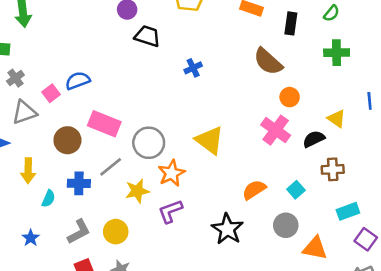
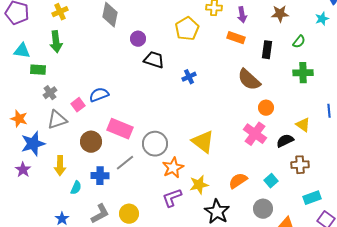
blue cross: (193, 68) -> (189, 77), moved
yellow star: (137, 191) -> (199, 185), moved

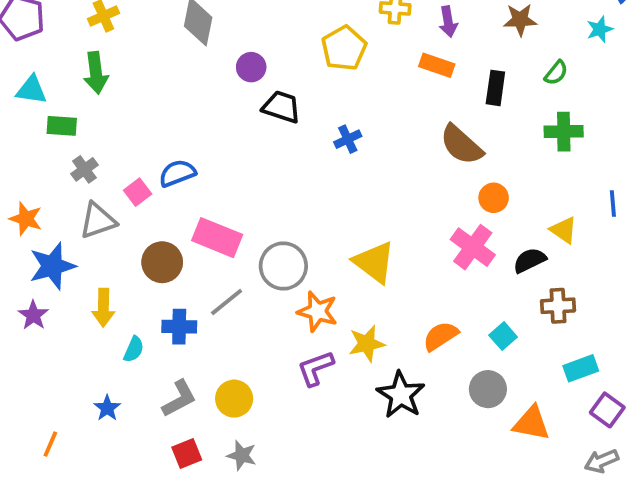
orange star: (173, 168) -> (317, 311), turned -30

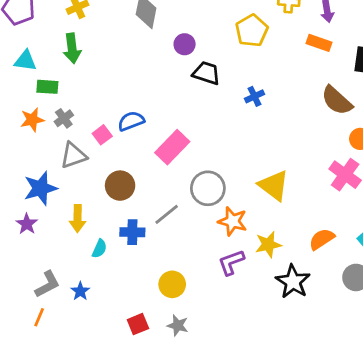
orange star: (26, 219) -> (32, 120), moved, turned -30
pink rectangle: (217, 238) -> (172, 147), moved, turned -68
gray L-shape: (179, 399) -> (47, 284), moved

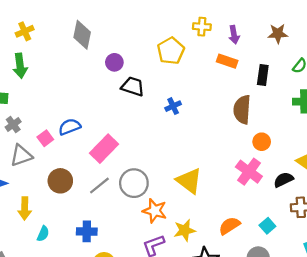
brown semicircle: (337, 100) -> (242, 110), turned 52
gray line: (167, 214) -> (99, 185), moved
blue cross: (132, 232) -> (87, 231), moved

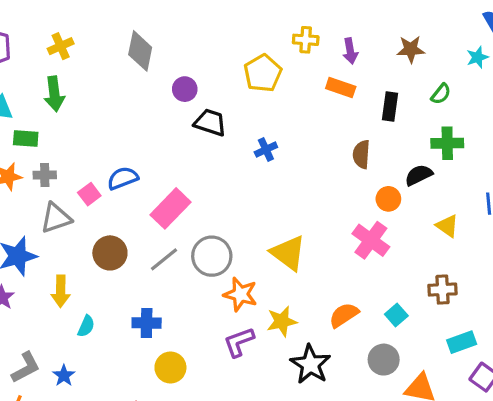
brown semicircle: (242, 110) -> (361, 154), size x0.7
gray cross: (13, 124) -> (45, 175), turned 35
black semicircle: (284, 180) -> (419, 175), moved

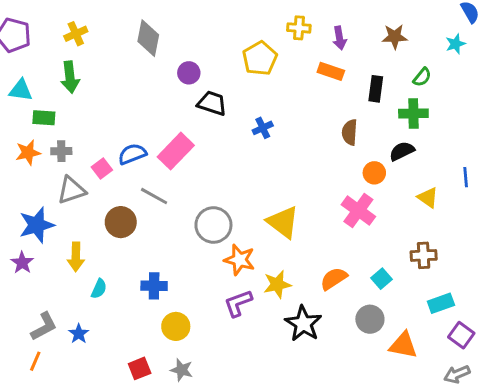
green cross: (447, 143) -> (413, 113), moved
pink rectangle: (170, 208) -> (176, 151), moved
gray line: (164, 259) -> (154, 196), moved, turned 68

